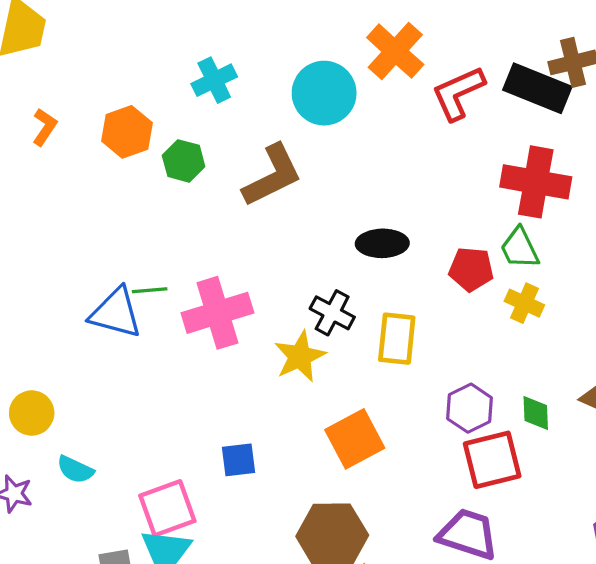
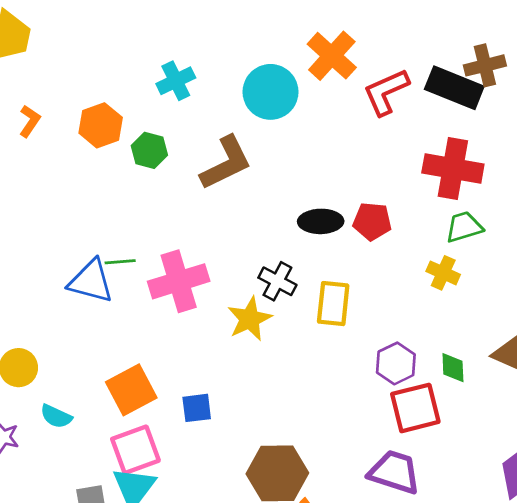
green trapezoid: (520, 248) -> (464, 227), moved, turned 99
red pentagon: (471, 269) -> (372, 221), moved
orange square: (355, 439) -> (131, 390), moved

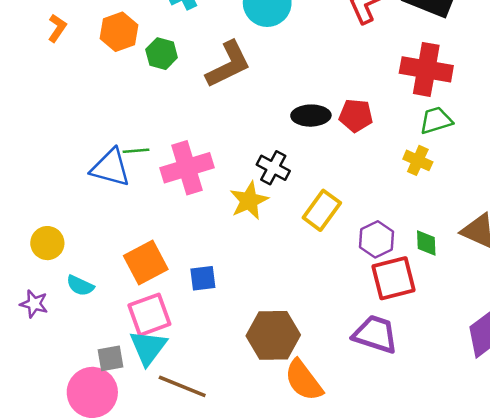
yellow rectangle: (333, 304) -> (322, 210), moved, turned 30

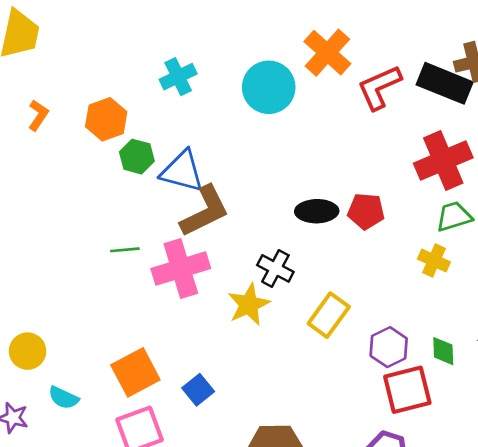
green hexagon: (162, 54) -> (137, 157), moved
brown L-shape: (228, 65) -> (205, 211), moved
red cross: (426, 69) -> (443, 161), turned -33
blue triangle: (111, 168) -> (182, 171), moved
blue square: (203, 278) -> (198, 390), turned -32

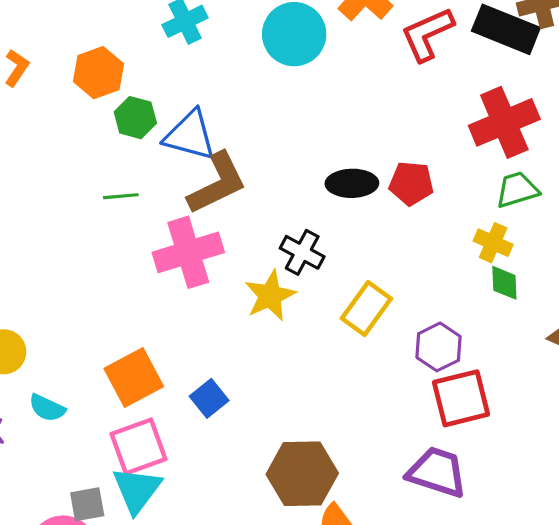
green line: (125, 250) -> (121, 196), moved
green diamond: (443, 351) -> (504, 283), moved

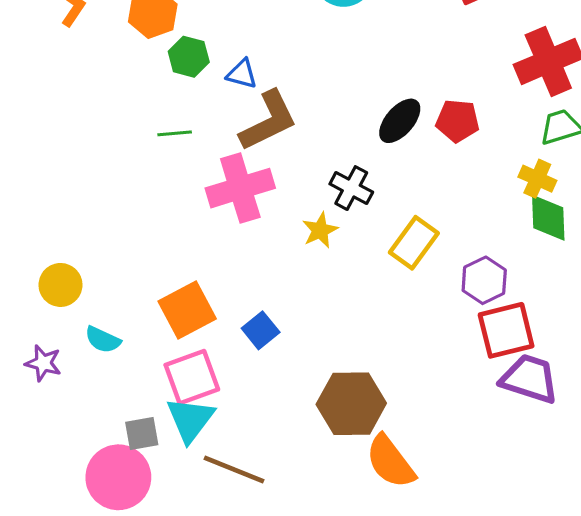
blue triangle: (190, 135) -> (242, 74), size x0.6
black ellipse: (352, 183) -> (400, 121), turned -48
green diamond: (504, 283) -> (548, 218), size x1.4
yellow star: (270, 296) -> (320, 230), size x0.7
purple trapezoid: (437, 472) -> (530, 379), moved

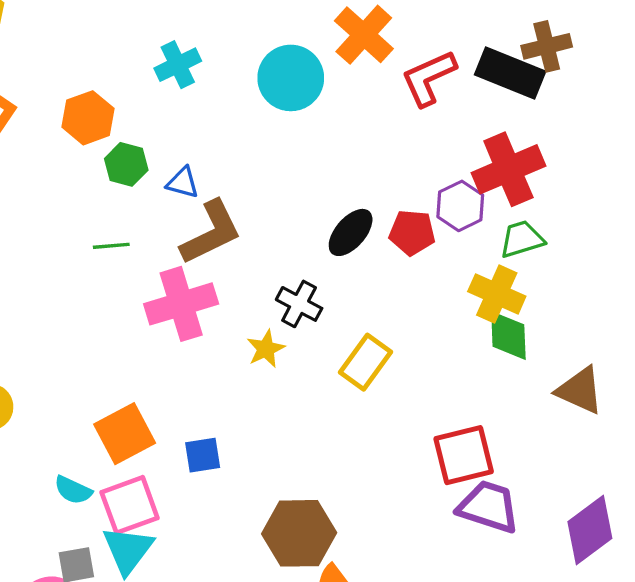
yellow cross: (537, 179) -> (497, 294), size x1.4
purple hexagon: (484, 280) -> (460, 206), moved
blue square: (261, 330) -> (203, 455), turned 30
cyan semicircle: (103, 340) -> (73, 490), moved

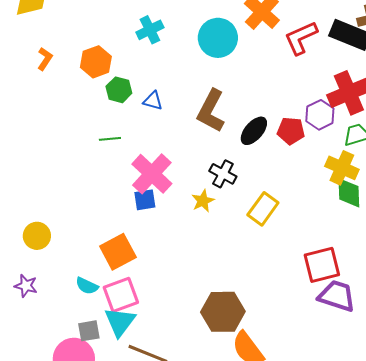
brown L-shape: (211, 232) -> (211, 111), moved, turned 144
pink cross: (181, 304) -> (152, 174), turned -30
blue square: (203, 455) -> (145, 200), moved

